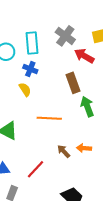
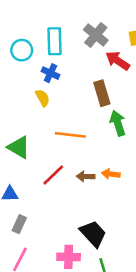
brown arrow: (64, 151) -> (86, 176), turned -48
red line: (36, 169) -> (53, 175), moved

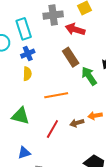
gray cross: (96, 35) -> (53, 15), turned -30
blue cross: (50, 73) -> (28, 54), turned -32
yellow semicircle: (43, 98) -> (27, 74), turned 48

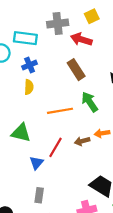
cyan rectangle: (24, 29) -> (25, 38), turned -65
green arrow: (89, 76) -> (90, 102), moved
blue triangle: (24, 153) -> (37, 163), moved, turned -32

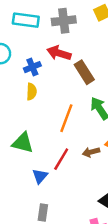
cyan rectangle: (25, 38) -> (26, 20), moved
red arrow: (81, 39) -> (59, 53), moved
orange line: (60, 111) -> (66, 118), turned -60

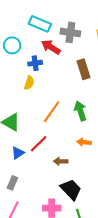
red arrow: (59, 53) -> (51, 47), moved
brown rectangle: (84, 72) -> (83, 69), moved
brown arrow: (91, 152) -> (61, 161), moved

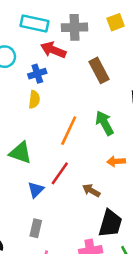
brown arrow: (61, 161) -> (91, 190), turned 40
black trapezoid: (71, 189) -> (110, 223), turned 70

